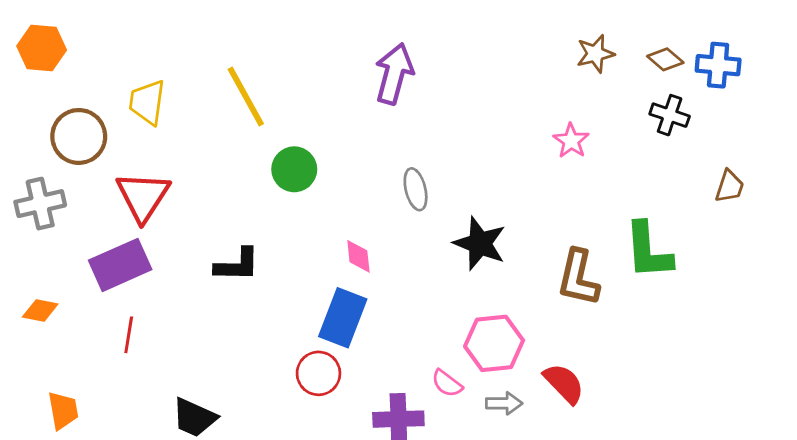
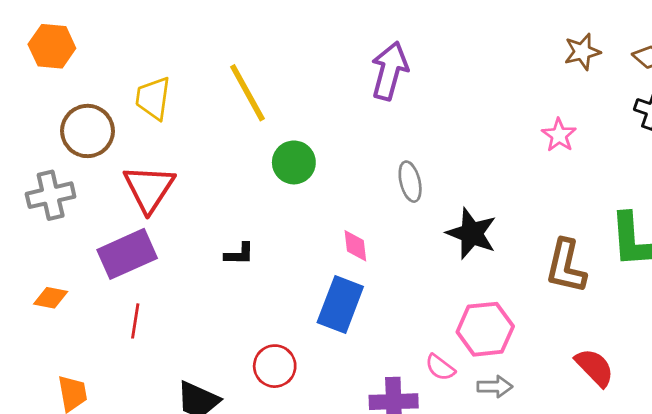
black L-shape: (237, 265) -> (239, 254), size x0.7
red circle: (318, 373) -> (275, 366), moved
red semicircle: (564, 383) -> (595, 367), moved

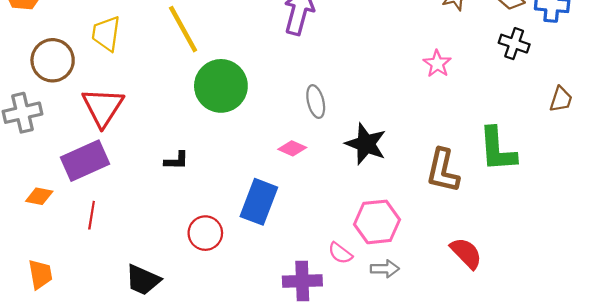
green circle: (294, 162) -> (221, 86), size x1.5
pink diamond: (355, 246) -> (292, 148), moved, turned -60
orange diamond: (51, 298) -> (39, 196), moved
red circle: (275, 366) -> (205, 233), moved

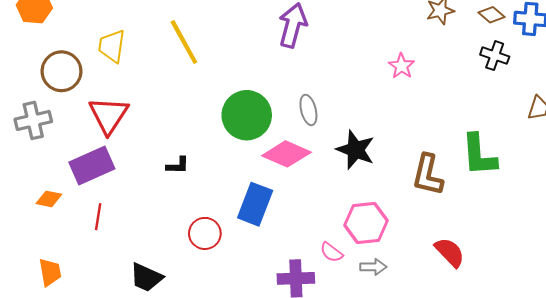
pink star: (437, 64) -> (402, 66), moved
green circle: (221, 86) -> (247, 115), moved
pink diamond: (292, 148) -> (286, 154), size x1.8

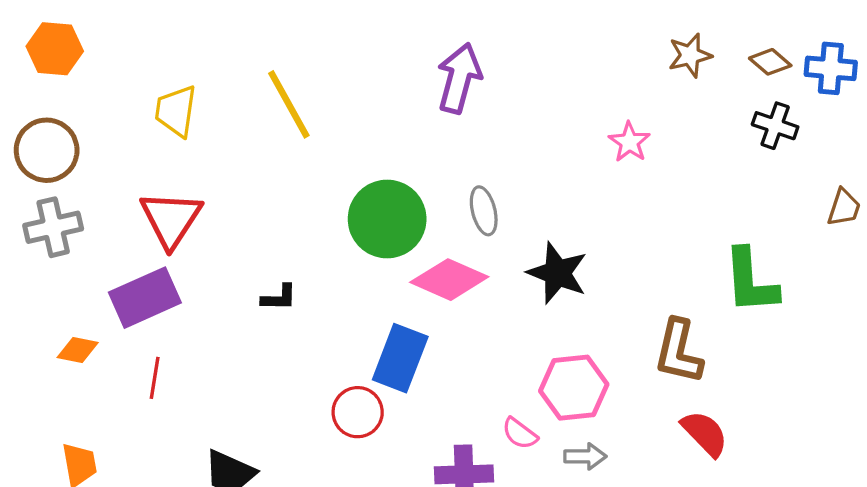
brown circle: (62, 71) -> (47, 150), moved
brown L-shape: (428, 175) -> (679, 352), moved
red circle: (205, 233) -> (358, 412), moved

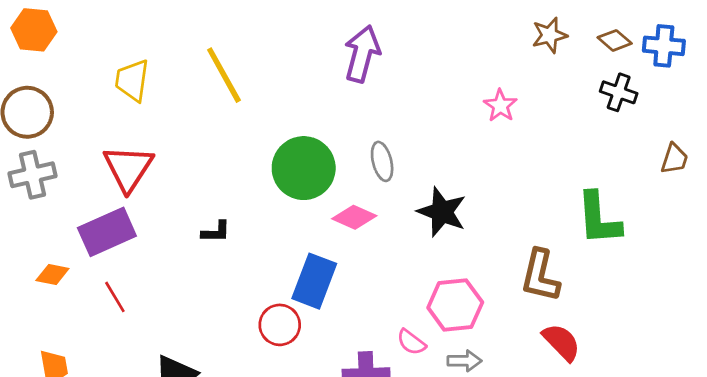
pink diamond: (449, 280) -> (354, 217), size x0.7
red line: (155, 378) -> (115, 297), turned -40

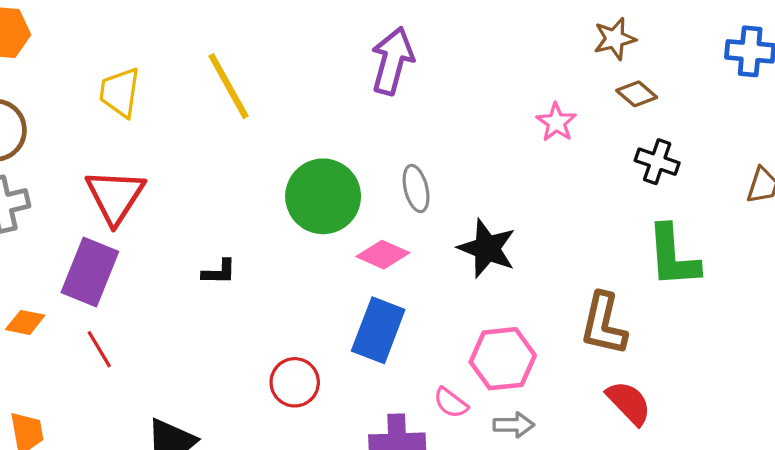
brown diamond: (615, 40) -> (637, 94), moved
black cross: (619, 92) -> (657, 162), moved
purple rectangle: (107, 232) -> (90, 272), turned -44
blue rectangle: (314, 281) -> (378, 330), moved

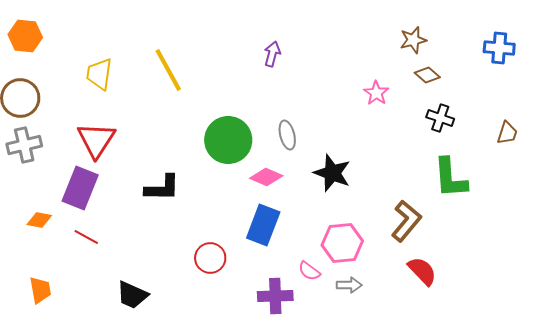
purple arrow: (392, 61) -> (272, 54), size x0.6
black L-shape: (219, 272) -> (162, 188), size x1.6
brown L-shape: (604, 324) -> (406, 221), turned -153
red line: (99, 349) -> (86, 237), turned -30

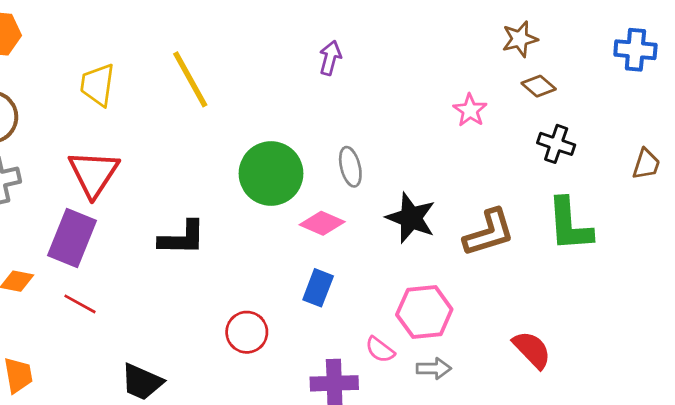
brown L-shape: (406, 221) -> (489, 233), moved, turned 33
blue rectangle: (263, 225) -> (318, 288), size x0.7

